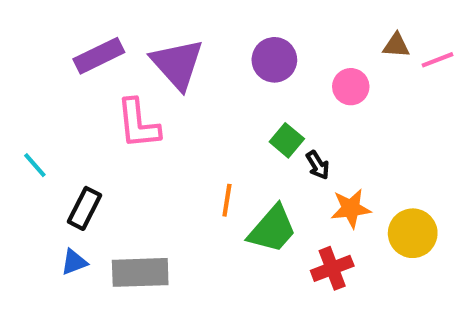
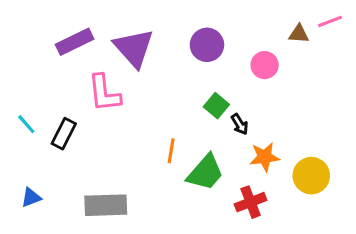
pink line: (437, 60) -> (330, 21), moved
black rectangle: (84, 208) -> (64, 134), moved
blue triangle: (74, 262) -> (31, 197), moved

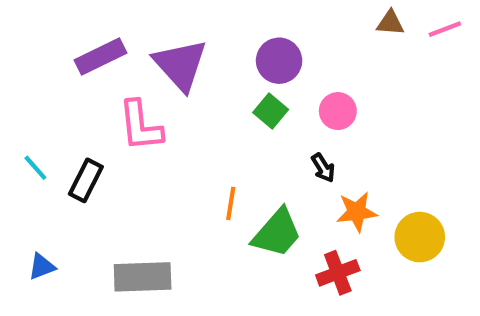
brown triangle: (299, 34) -> (390, 23), moved
pink circle: (265, 65) -> (338, 111), moved
green square: (216, 106) -> (271, 111), moved

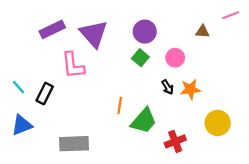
brown triangle: (390, 23) -> (202, 32), moved
orange star: (357, 212) -> (190, 89), moved
blue triangle: (42, 266) -> (22, 125), moved, size x1.5

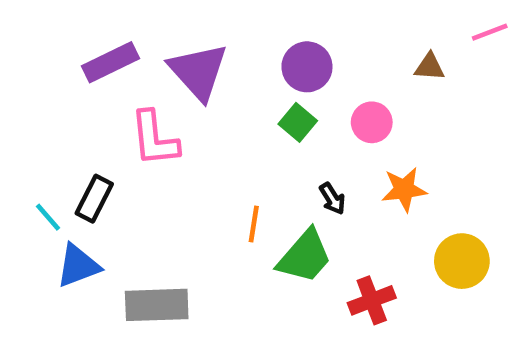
cyan line: (18, 87) -> (48, 217), moved
black arrow: (168, 87) -> (332, 199), moved
blue triangle: (22, 125) -> (78, 266), moved

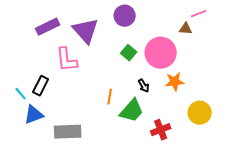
pink line: (490, 32) -> (199, 14), moved
purple circle: (307, 67) -> (125, 16), moved
pink circle: (372, 122) -> (161, 53), size x1.8

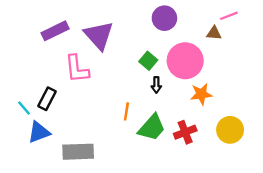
purple circle: (125, 16) -> (164, 18), moved
black arrow: (144, 86) -> (156, 85), moved, turned 32
red cross: (161, 130) -> (185, 132), moved

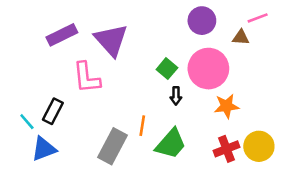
purple circle: (164, 18) -> (202, 21), moved
red cross: (185, 132) -> (227, 149), moved
gray rectangle: (78, 152) -> (112, 146), moved, turned -60

